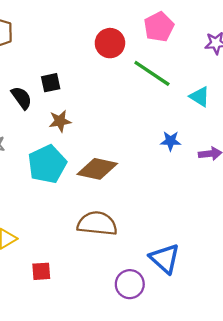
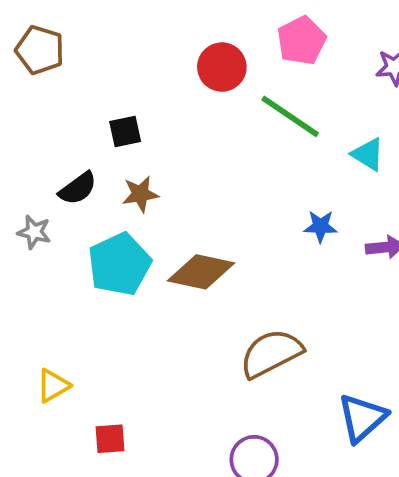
black semicircle: (21, 98) -> (78, 188), moved, turned 90
brown semicircle: (97, 224) -> (271, 353), moved, turned -33
blue triangle: (165, 259) -> (362, 418), moved, turned 36

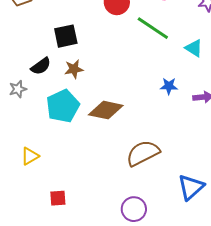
black square: (125, 132) -> (66, 36), size x1.4
gray star: (34, 232) -> (18, 89), turned -30
yellow triangle: (53, 386) -> (30, 156), moved

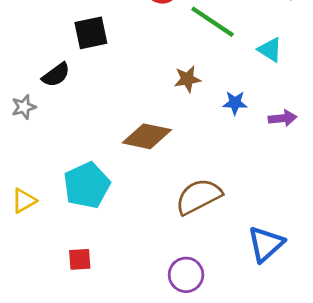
brown star: (74, 69) -> (187, 79), moved
cyan pentagon: (63, 106) -> (87, 185), moved
yellow triangle: (30, 156) -> (24, 201), moved

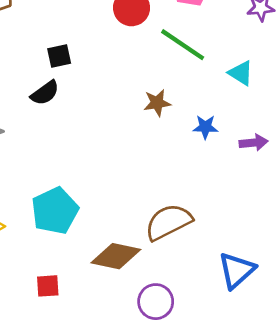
black square: (91, 33) -> (59, 56), size x0.7
black semicircle: (56, 75) -> (45, 93), moved
brown diamond: (147, 136) -> (116, 256), moved

